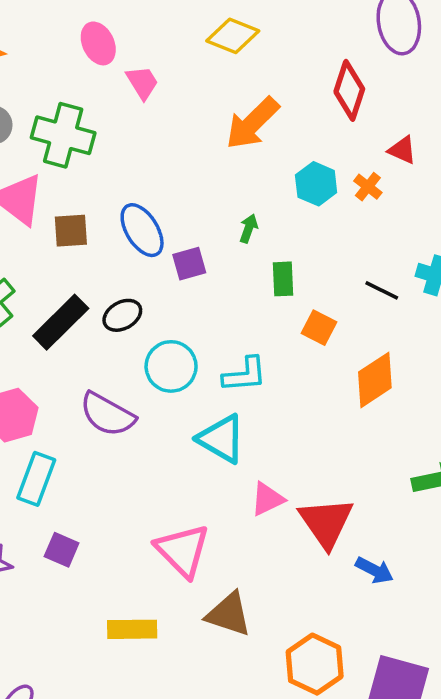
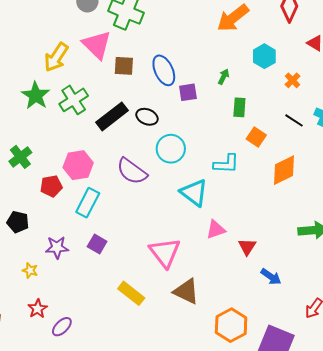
orange cross: (368, 187) -> (292, 80), moved
black ellipse: (122, 315) -> (147, 117), turned 45
cyan L-shape: (245, 375) -> (226, 164), moved
red triangle: (326, 523) -> (247, 247), size x0.6
yellow rectangle: (132, 629) -> (131, 293), turned 32

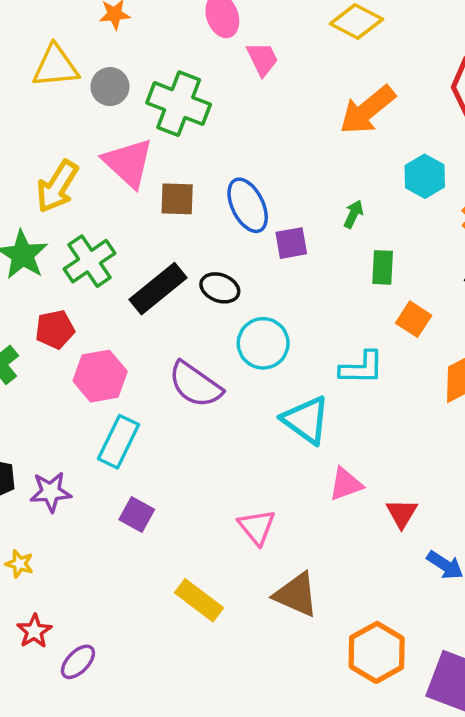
red pentagon: (51, 186) -> (55, 329), moved
purple star: (57, 247) -> (51, 492), moved
pink triangle: (165, 253) -> (257, 527), size x0.7

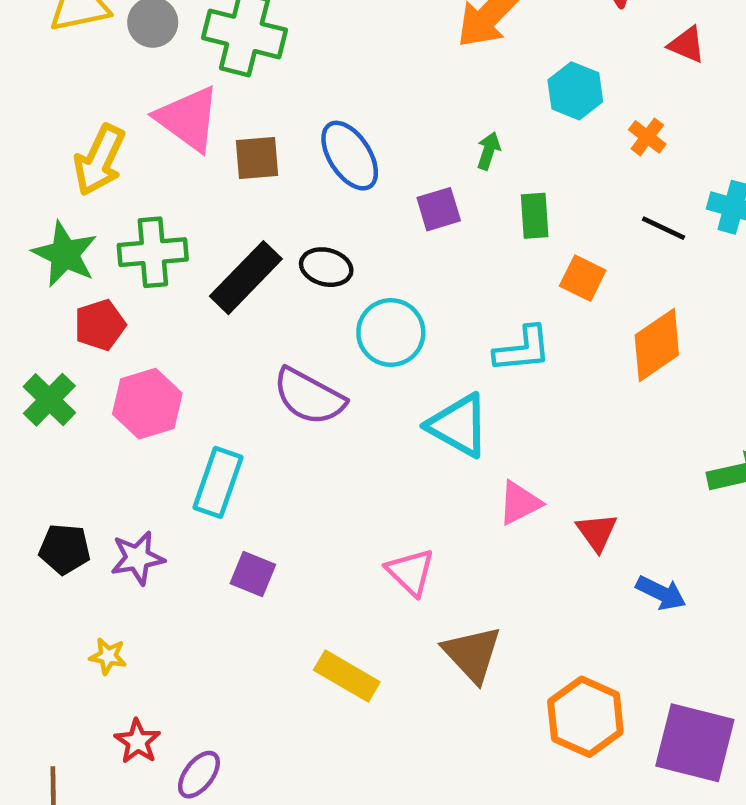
purple square: (291, 243) -> (439, 209), moved
green cross: (90, 261) -> (153, 252), turned 36
red pentagon: (55, 329) -> (100, 325), moved
pink hexagon: (100, 376) -> (147, 404), moved
brown triangle: (296, 595) -> (472, 654), turned 30

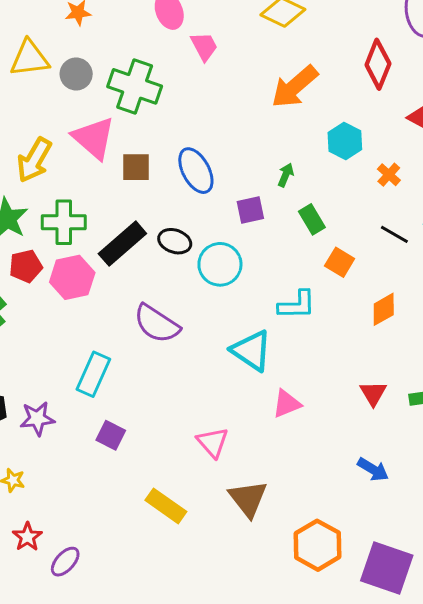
green rectangle: (535, 216) -> (312, 219), turned -32
cyan circle: (391, 332) -> (220, 264), moved
orange diamond: (657, 345) -> (384, 309), size x0.7
pink hexagon: (147, 404) -> (72, 277), moved
red triangle: (597, 532) -> (373, 393), moved

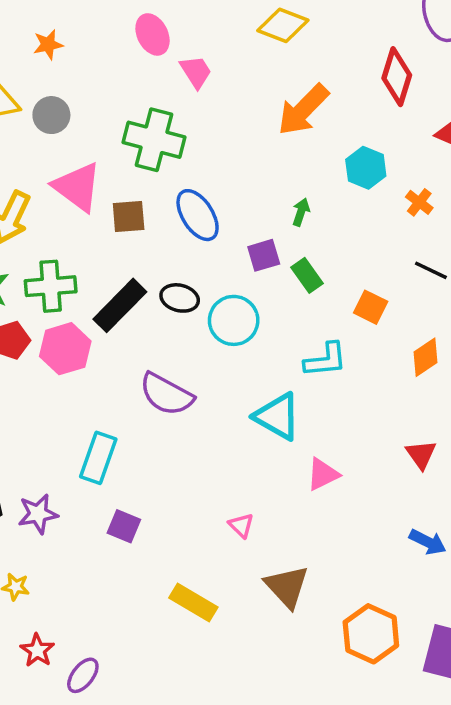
green cross: (135, 86) -> (154, 140), moved
green rectangle: (312, 219) -> (307, 275), moved
pink triangle: (213, 442) -> (241, 525), size x0.7

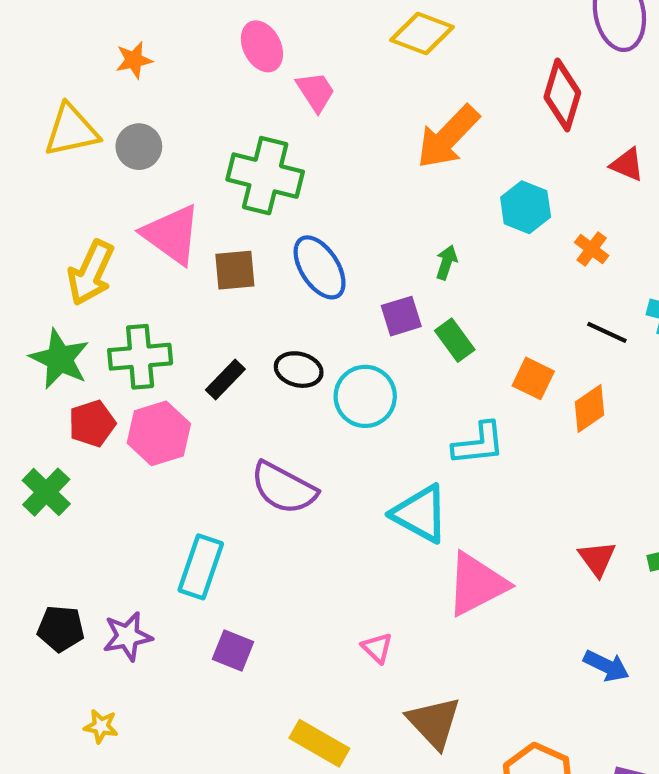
black rectangle: (120, 305) -> (225, 379), size x0.6
orange diamond: (426, 357) -> (590, 409), moved
pink triangle: (323, 474) -> (477, 584), size x1.6

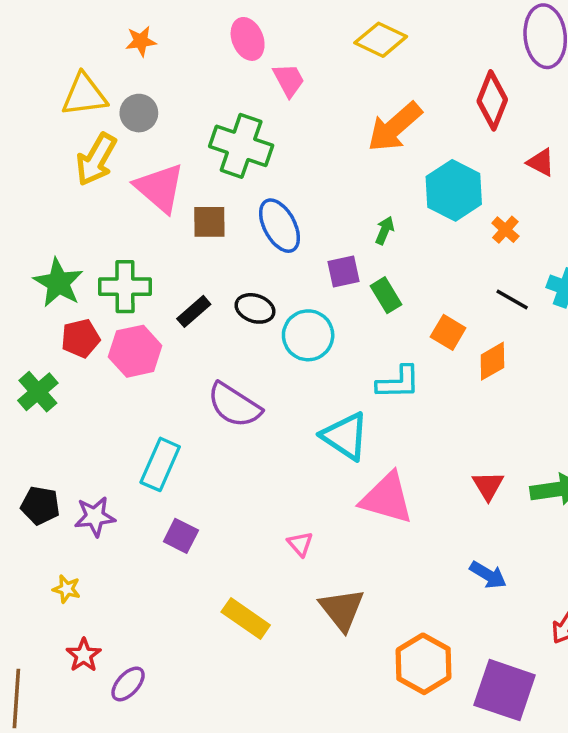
cyan hexagon: (526, 207) -> (454, 190), size x1.4
yellow arrow: (91, 273) -> (96, 159), moved
pink triangle: (477, 584) -> (387, 498), turned 38

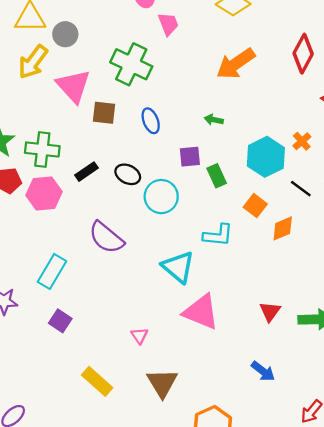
cyan hexagon: (454, 190) -> (266, 157), moved
blue ellipse: (280, 226) -> (151, 121), size x0.7
green arrow: (385, 230) -> (214, 120), moved, turned -108

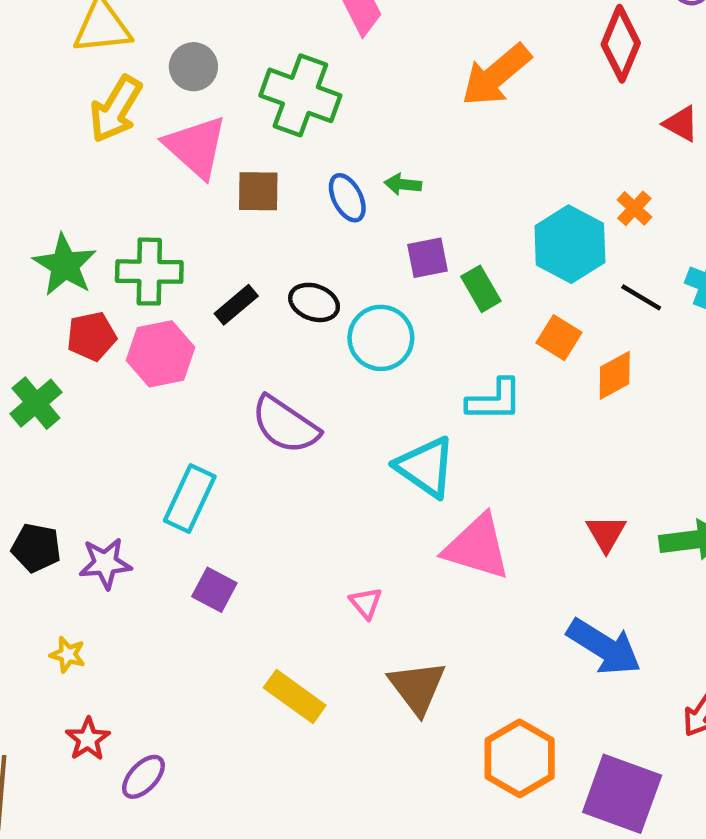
gray circle: (65, 34) -> (193, 67), moved
green arrow: (214, 120) -> (403, 184), moved
blue arrow: (263, 371) -> (604, 647), size x1.6

